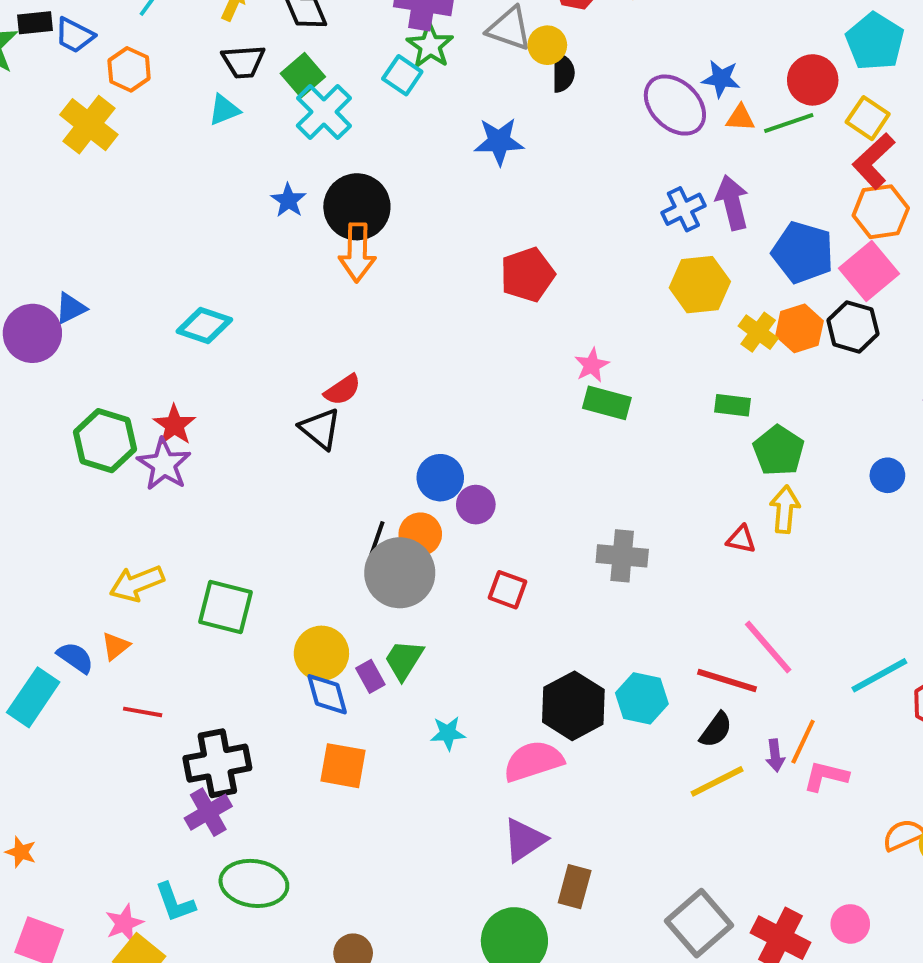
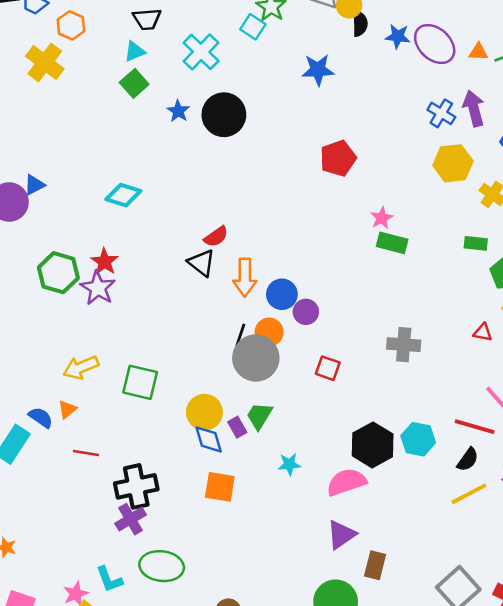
green square: (303, 75) -> (134, 83), moved
blue star: (721, 79) -> (398, 36), moved
blue cross: (683, 209) -> (441, 113), turned -32
orange arrow: (357, 253) -> (245, 277), moved

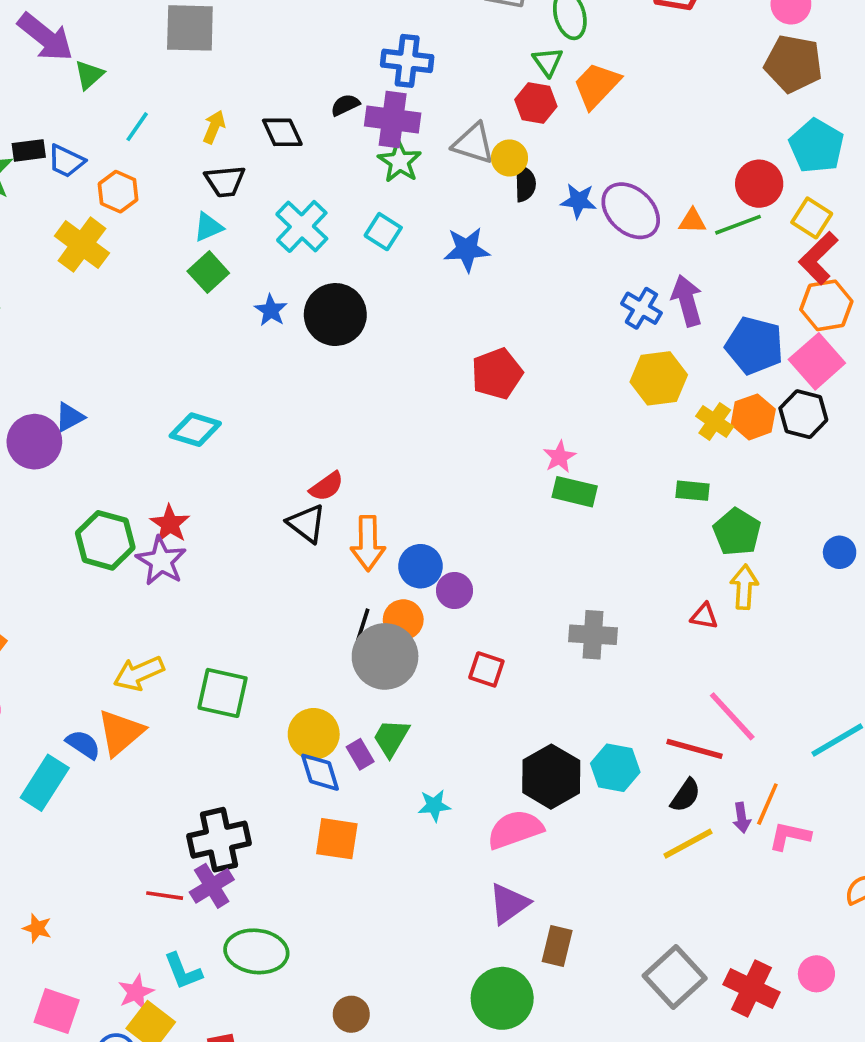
cyan square: (253, 27) -> (383, 232), moved
orange triangle: (67, 409) -> (121, 733), size x1.8
red line: (86, 453) -> (165, 896), moved

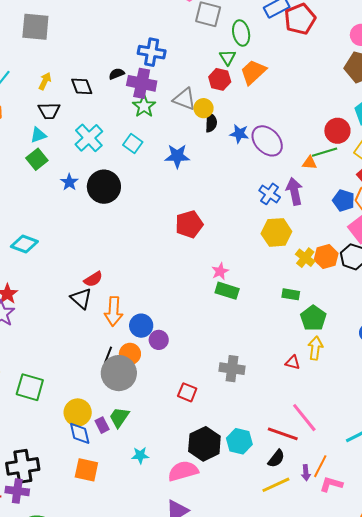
orange triangle: (692, 221) -> (310, 163), moved
blue pentagon: (754, 346) -> (344, 200), moved, size x0.7
red square: (486, 669) -> (187, 392), moved
purple cross: (212, 886) -> (17, 491), turned 35

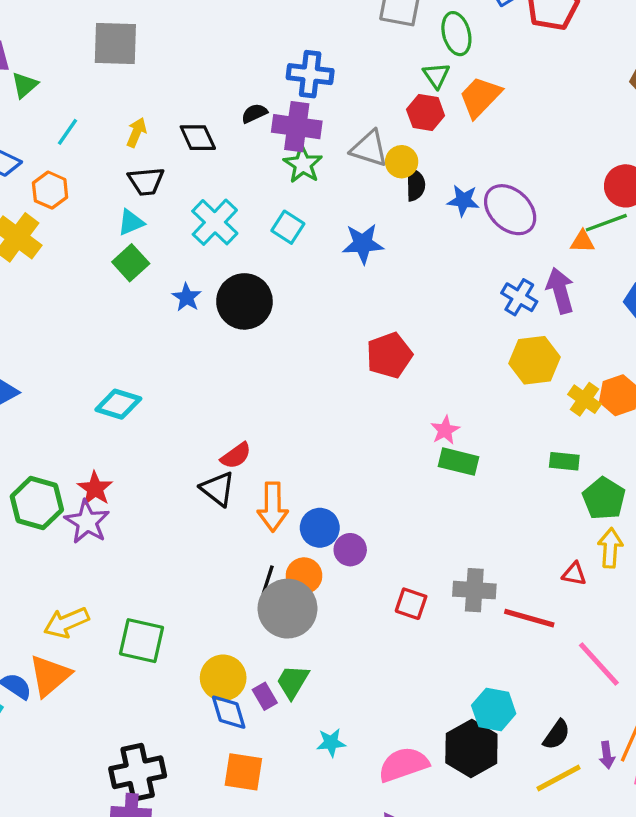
red square: (187, 392) -> (411, 604), moved
red line: (283, 434) -> (529, 618), moved
black hexagon: (204, 444) -> (471, 748), moved

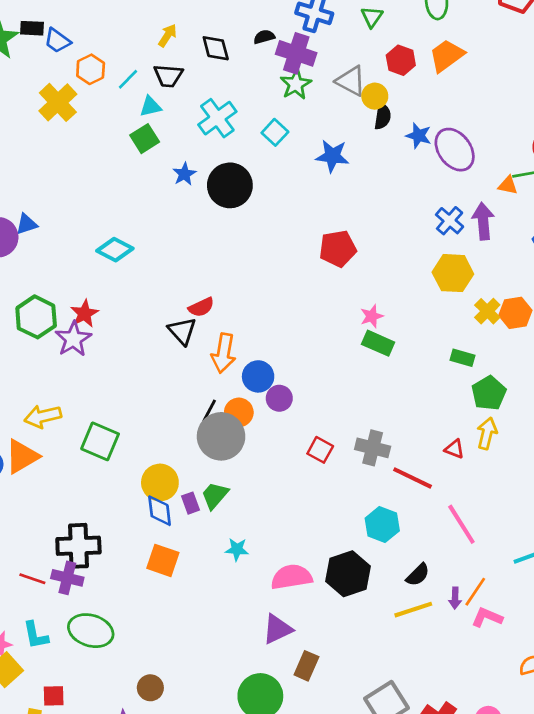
green triangle: (436, 75) -> (372, 17), moved
cyan line: (68, 132) -> (128, 79), moved
cyan hexagon: (494, 710) -> (382, 525), moved

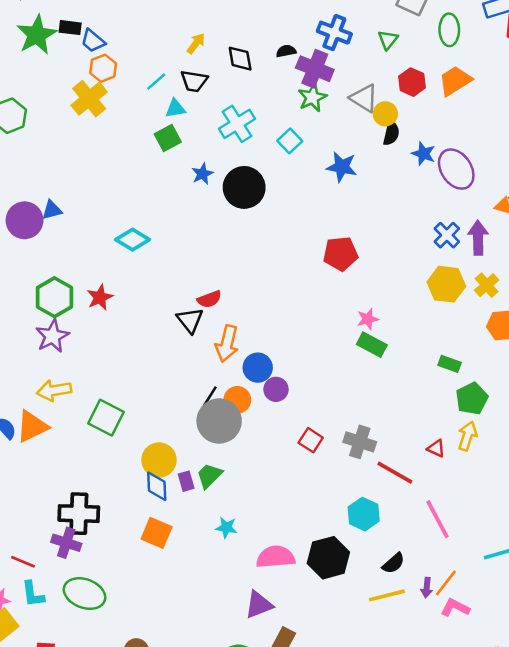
orange hexagon: (91, 69) -> (103, 68), moved
yellow cross: (487, 311) -> (487, 285), moved
purple star: (73, 339) -> (52, 336), moved
red line: (32, 579) -> (23, 562), moved

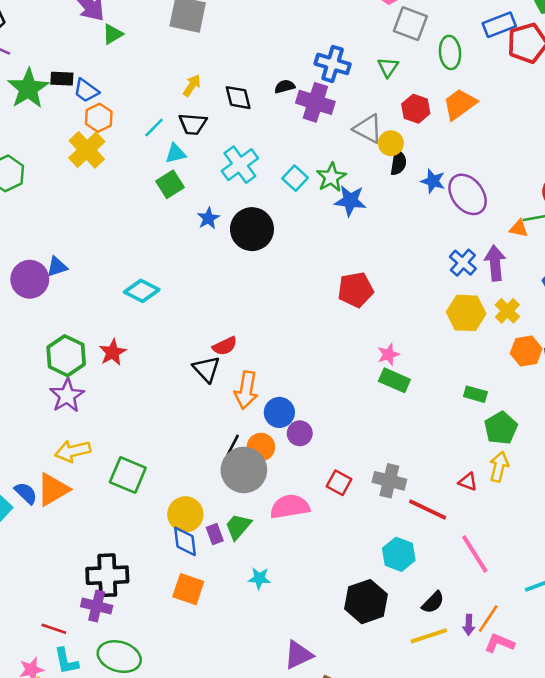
green star: (312, 97) -> (331, 177), moved
pink semicircle: (275, 557) -> (290, 507), moved

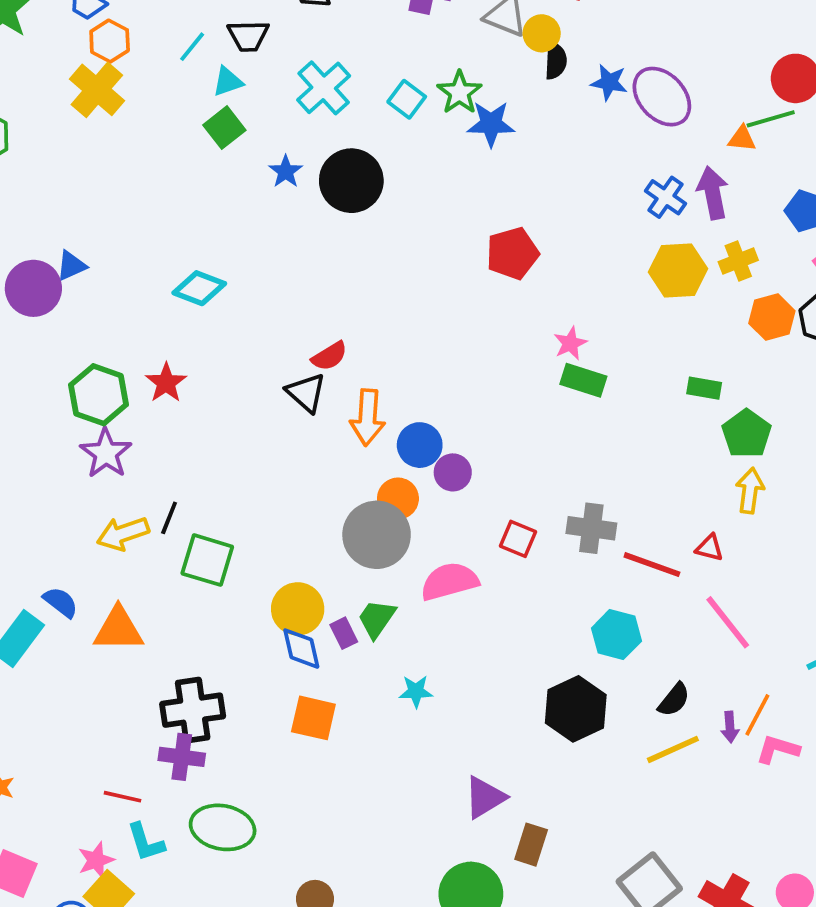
yellow cross: (507, 311) -> (738, 261), turned 30
black line: (233, 445) -> (169, 518), moved
red triangle: (468, 482) -> (709, 548), moved
orange triangle: (53, 490) -> (118, 629), moved, turned 36

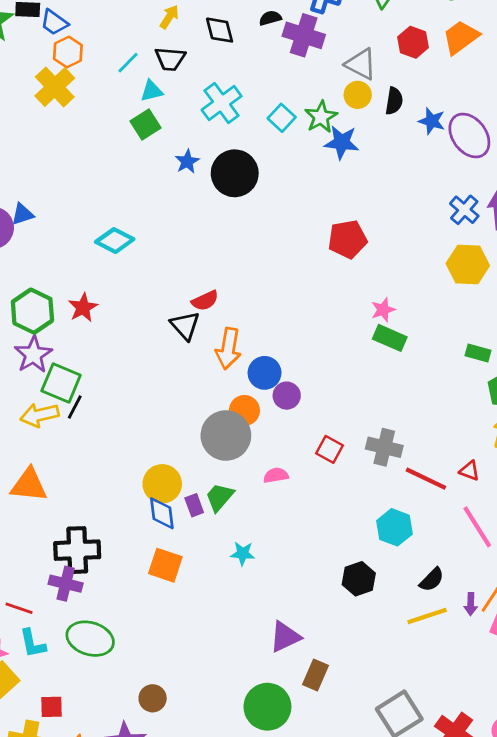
yellow circle: (542, 33) -> (358, 95), moved
green square: (207, 560) -> (61, 383), moved
pink semicircle: (449, 581) -> (276, 475), size x0.6
black hexagon: (576, 709) -> (359, 579), size x0.7

